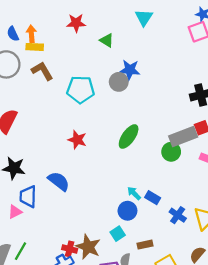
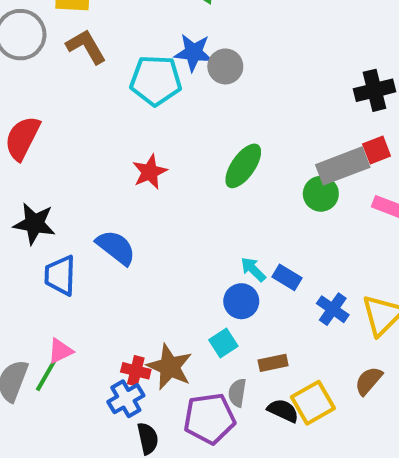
blue star: (130, 70) -> (194, 53), moved
red star: (77, 140) -> (150, 172), turned 30
pink triangle: (15, 212) -> (60, 351), moved

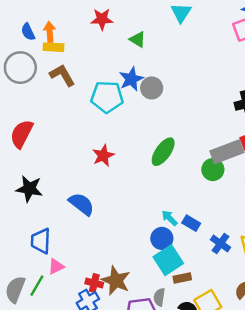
blue star: (194, 53) -> (131, 79), turned -30
blue trapezoid: (60, 275) -> (41, 241), moved
cyan square: (223, 343) -> (168, 260), moved, size x1.6
pink triangle: (60, 351) -> (56, 266), moved

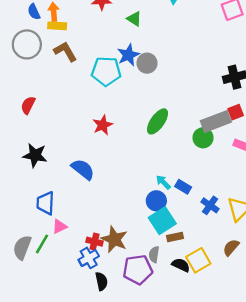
red semicircle: (22, 134) -> (28, 105), size x0.7

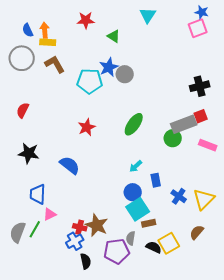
cyan arrow: (163, 182) -> (136, 166), moved, turned -88
blue rectangle: (183, 187) -> (156, 180), turned 48

